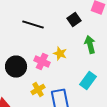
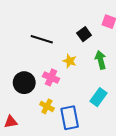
yellow star: (60, 54) -> (70, 61), moved
yellow cross: (38, 90) -> (47, 106), turned -32

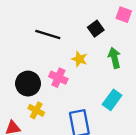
yellow cross: (47, 106) -> (36, 110), moved

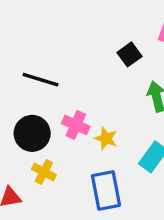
black line: (48, 34) -> (41, 80), moved
yellow star: (79, 59) -> (106, 138), moved

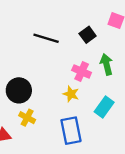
black line: (41, 80) -> (46, 38), moved
pink cross: (76, 125) -> (82, 71), moved

